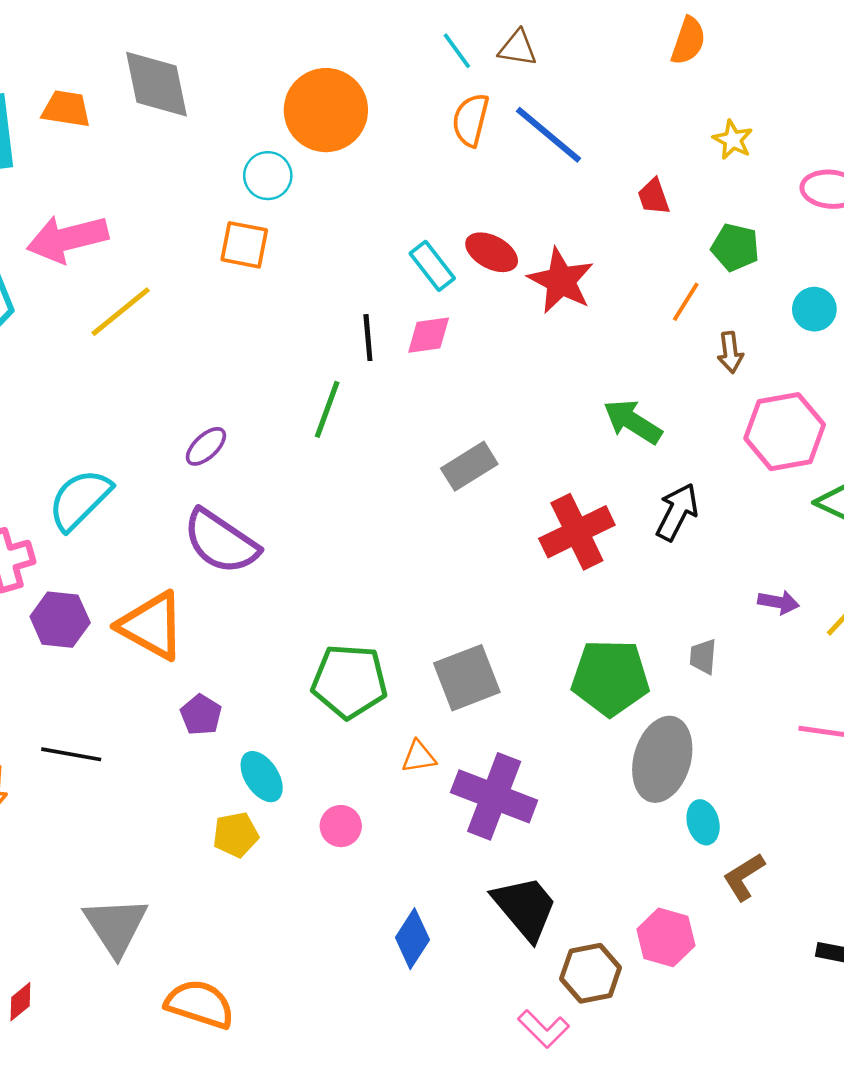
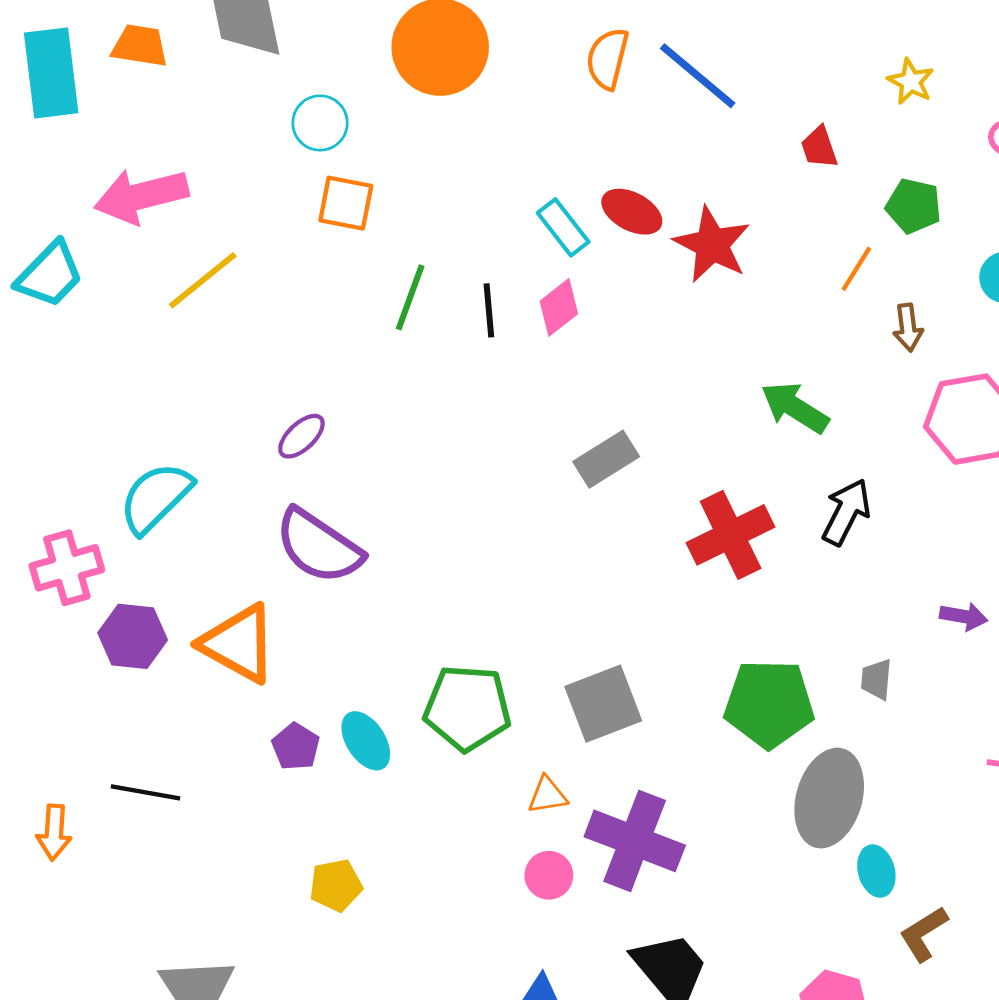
cyan circle: (268, 176) -> (320, 123), moved
pink diamond: (429, 335) -> (559, 307), turned -30
green line: (327, 409) -> (410, 297), moved
cyan ellipse: (262, 777) -> (366, 741), moved
pink circle: (341, 826) -> (549, 875), moved

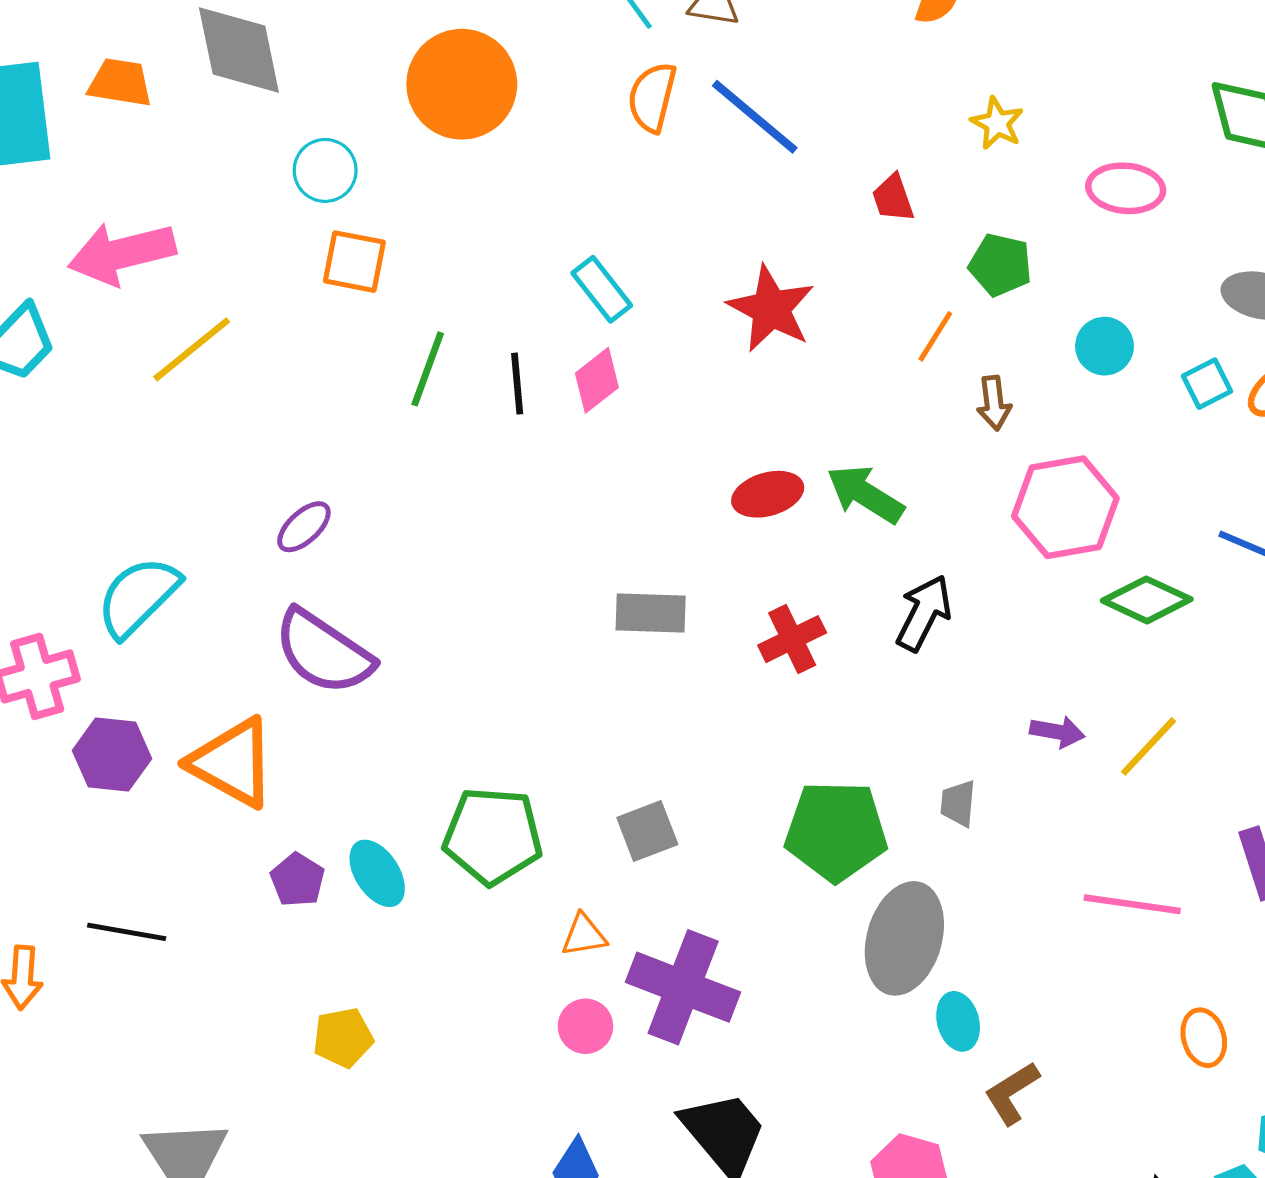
red ellipse: (632, 212) -> (768, 494), moved, turned -44
gray rectangle: (606, 459) -> (651, 613), moved, turned 34
red cross: (731, 535) -> (792, 639), size x0.7
gray square: (603, 704) -> (647, 831), size x0.7

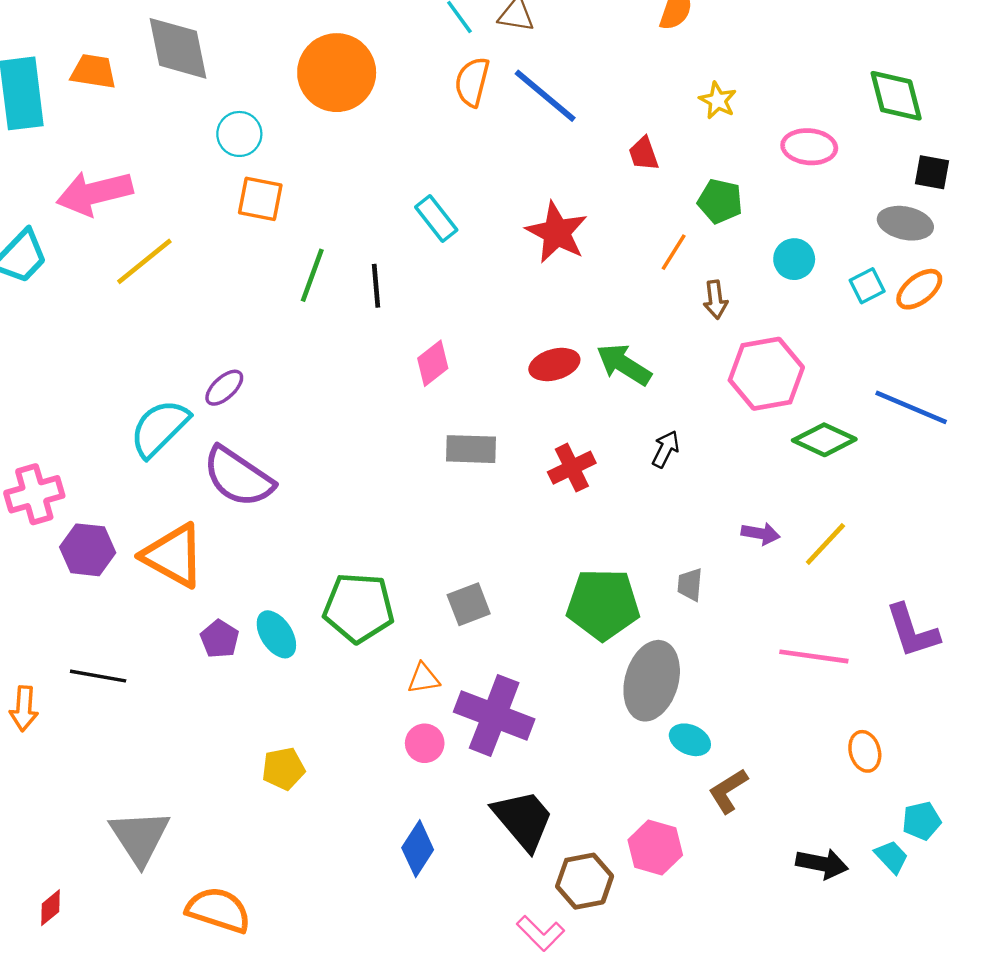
pink diamond: (597, 380) -> (433, 363), moved
cyan semicircle: (138, 597) -> (159, 428), moved
black arrow: (924, 613) -> (666, 449), size x0.7
cyan ellipse: (958, 1021) -> (690, 740), turned -51
yellow pentagon: (343, 1038) -> (283, 769), moved

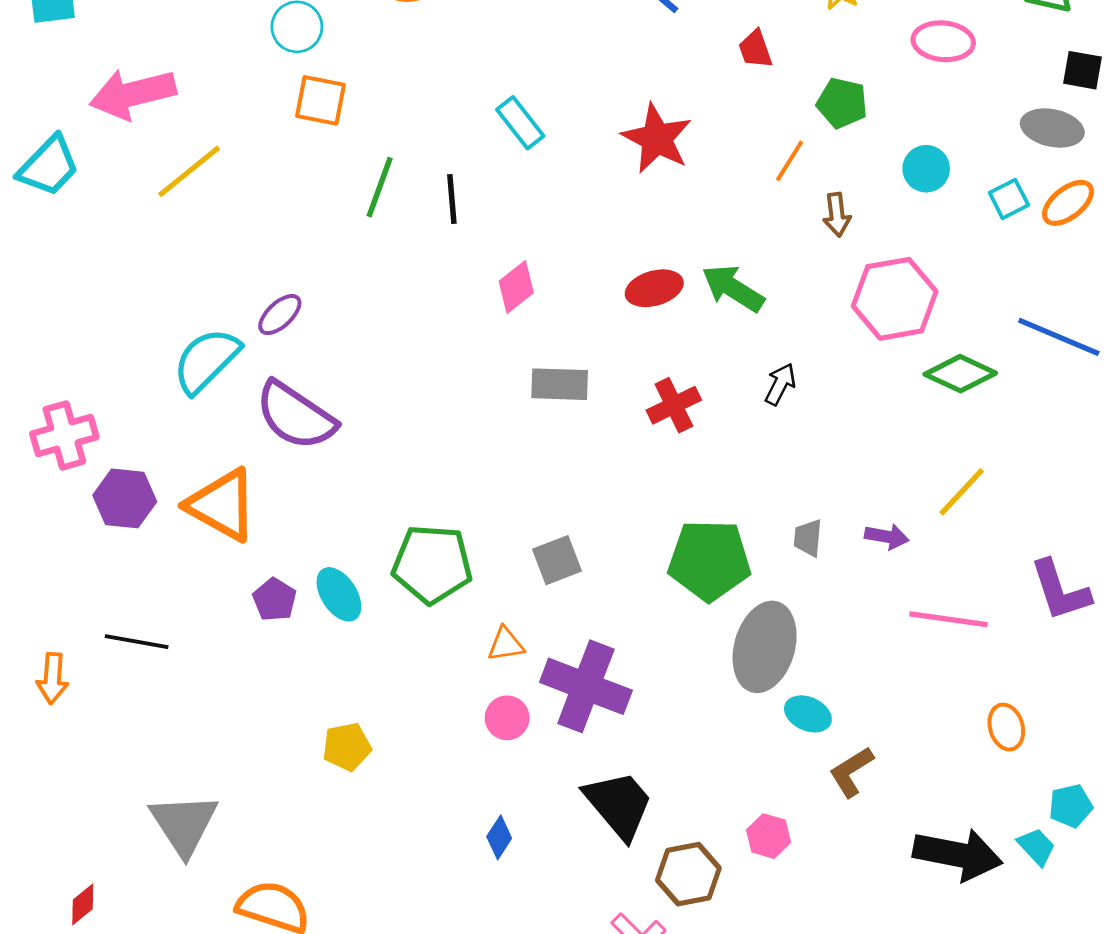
purple arrow: (761, 534) -> (887, 537), moved
pink hexagon: (655, 848) -> (769, 836), size x0.7
blue diamond: (418, 849) -> (499, 837), size x0.7
black arrow: (822, 864) -> (958, 854), size x1.5

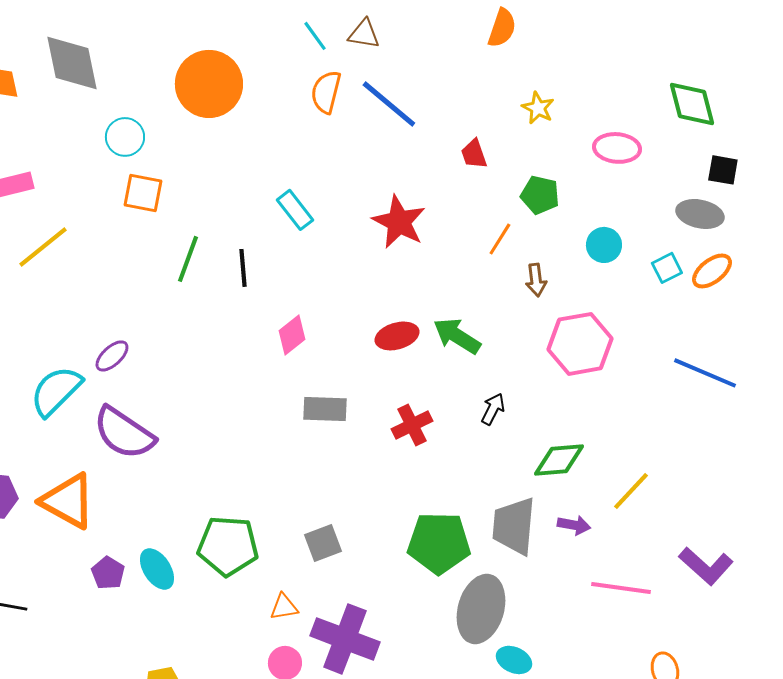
green diamond: (960, 374) -> (559, 460), moved, turned -30
gray trapezoid: (808, 538) -> (514, 526), size x2.0
purple L-shape: (1060, 590) -> (706, 566), turned -30

